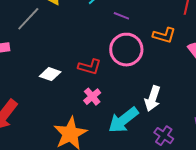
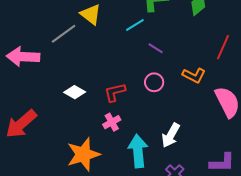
pink circle: (126, 50) -> (154, 82), size x0.6
red L-shape: (90, 67) -> (115, 92), turned 140
cyan arrow: (123, 120) -> (138, 151), turned 112

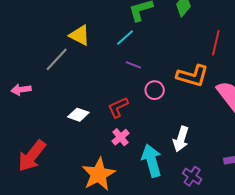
purple line: (156, 48) -> (133, 65), moved
pink arrow: (23, 57) -> (21, 90), size x0.6
orange L-shape: (194, 75) -> (193, 76), size x1.4

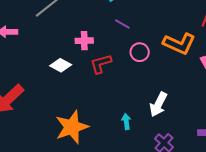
pink cross: (121, 137) -> (84, 41), moved, turned 30
cyan arrow: (152, 161) -> (126, 121), size x0.5

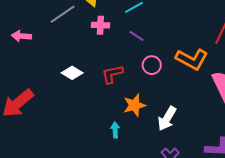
pink cross: (84, 41) -> (100, 25), moved
cyan arrow: (126, 121) -> (115, 130), moved
orange star: (72, 127) -> (134, 105), moved, size x0.7

